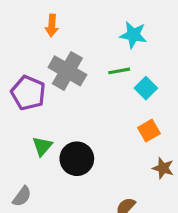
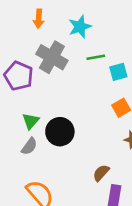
cyan star: (133, 35) -> (80, 27), moved, turned -30
cyan square: (146, 88) -> (118, 72), turned 30
gray semicircle: (22, 196) -> (29, 146), moved

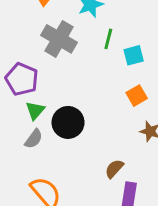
green line: (96, 57) -> (108, 39), turned -66
purple pentagon: (19, 76) -> (22, 79), moved

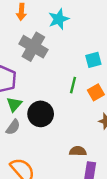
green line: (108, 39) -> (73, 85), moved
brown semicircle: (114, 169) -> (78, 151), turned 49

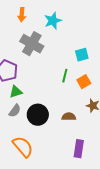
green triangle: (14, 104) -> (16, 92), turned 32
black circle: (41, 114) -> (38, 115), moved
brown semicircle: (78, 151) -> (69, 117), moved

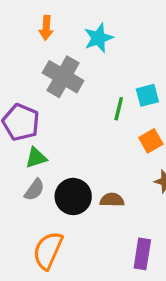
green line: (65, 76) -> (119, 109), moved
brown semicircle: (69, 117) -> (112, 200), moved
orange semicircle: (23, 147) -> (48, 250), turned -115

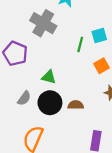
green triangle: (36, 158) -> (49, 77), moved, turned 32

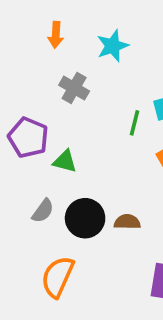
gray cross: (43, 23) -> (74, 88), size x0.7
green triangle: (49, 77) -> (65, 161), moved

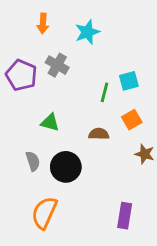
purple pentagon: (28, 138) -> (21, 75), moved
gray semicircle: (43, 211) -> (33, 161), turned -54
brown semicircle: (127, 222) -> (99, 134), moved

